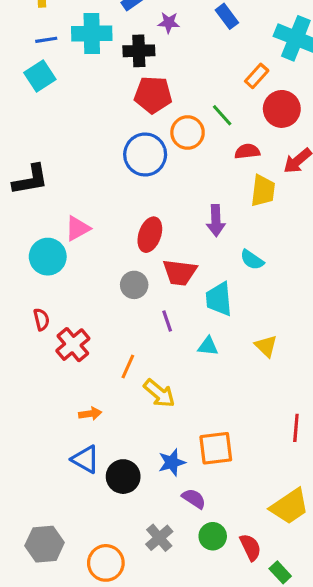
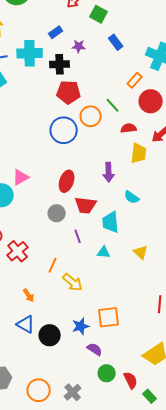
orange arrow: (90, 414) -> (29, 295), turned 64
gray cross: (159, 538) -> (73, 392), moved

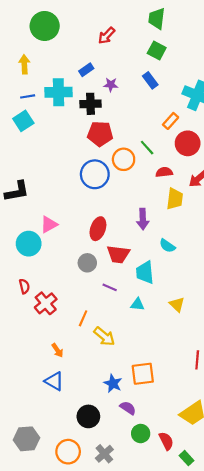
green square: (99, 14) -> (157, 51), moved
purple line: (78, 236) -> (110, 287), turned -48
blue star: (81, 326) -> (113, 383), turned -30
black circle: (50, 335) -> (88, 416), moved

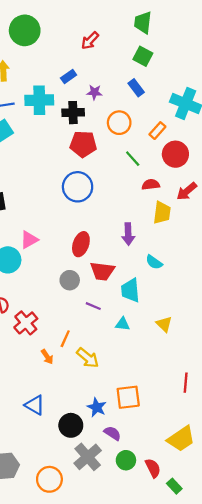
orange circle: (124, 159) -> (119, 123), moved
orange arrow: (57, 350) -> (47, 357), moved
black circle: (88, 416) -> (71, 425), moved
gray cross: (104, 454) -> (88, 457), moved, size x1.4

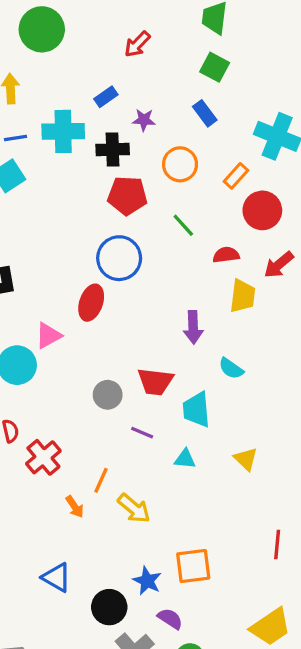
green line: (133, 159) -> (183, 225), moved
red ellipse: (81, 244) -> (91, 303), moved

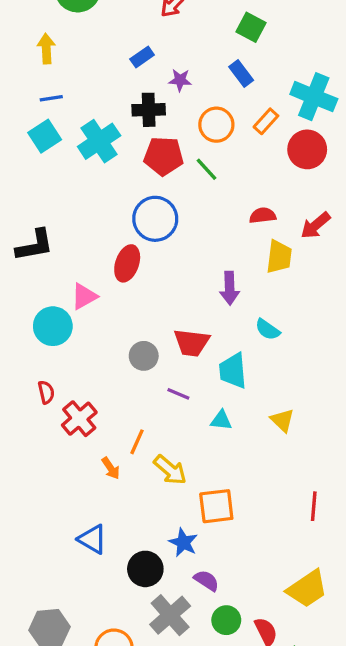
cyan cross: (63, 131) -> (99, 141), moved, turned -33
orange rectangle: (236, 176) -> (266, 121), moved
red circle: (262, 210) -> (307, 149), moved
green line: (183, 225) -> (206, 169), moved
orange square: (193, 566) -> (216, 506), moved

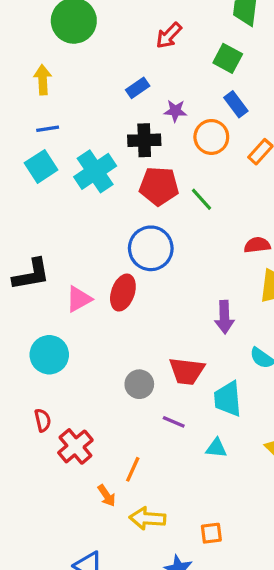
green square: (251, 27) -> (228, 58), moved
orange circle: (216, 125) -> (211, 137), moved
pink triangle: (84, 296) -> (79, 299), moved
yellow arrow: (170, 470) -> (147, 518), moved, turned 144
orange square: (216, 506) -> (211, 533), size x0.6

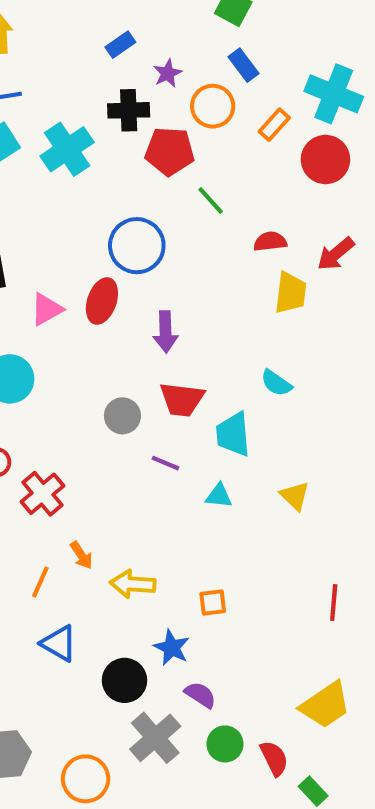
purple star: (175, 111) -> (168, 73), turned -30
red pentagon: (159, 186) -> (170, 151), moved
green line: (202, 199) -> (211, 201), moved
purple arrow: (224, 317) -> (166, 332), moved
orange line: (133, 469) -> (40, 582), moved

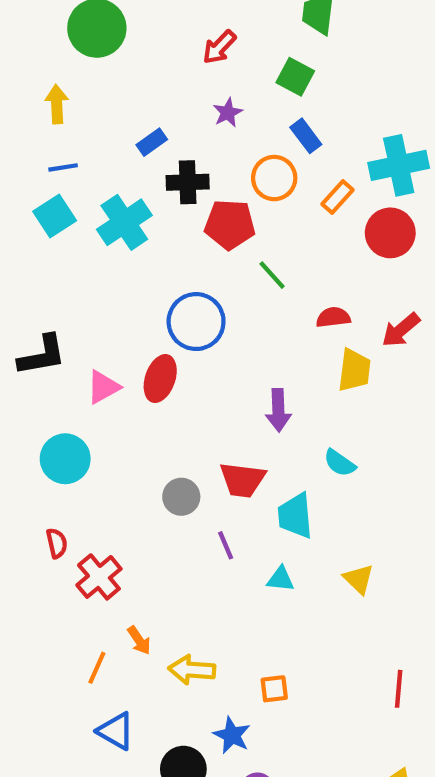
blue rectangle: (120, 45) -> (152, 142), moved
purple star: (168, 73) -> (228, 113), moved
cyan cross: (334, 94) -> (399, 165), turned -34
purple arrow: (166, 332) -> (278, 410), moved
purple line: (166, 463) -> (226, 545), turned 44

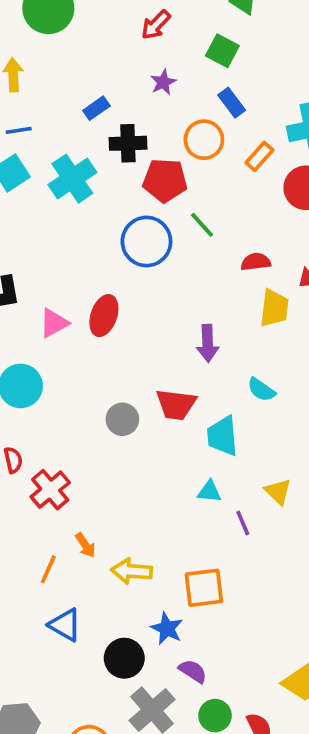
blue circle: (196, 322) -> (146, 241), moved
purple line: (226, 545) -> (243, 523), moved
orange square: (274, 689) -> (204, 588), size x1.6

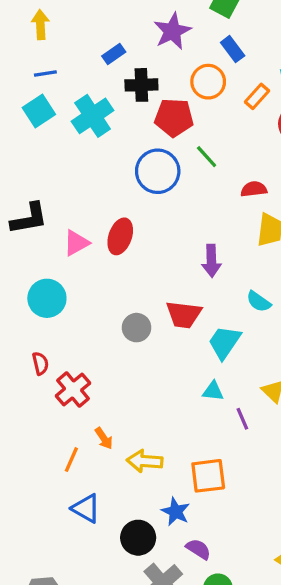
purple star: (163, 82) -> (172, 31), size x1.6
cyan trapezoid: (222, 436) -> (224, 342), turned 39

